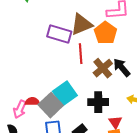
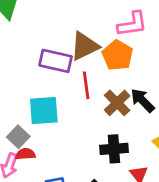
cyan square: (65, 93) -> (44, 110), moved, turned 35
gray square: (51, 105) -> (18, 137), moved, size x0.7

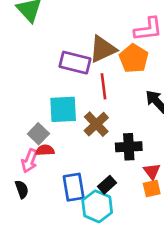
brown cross: (117, 103) -> (96, 124), moved

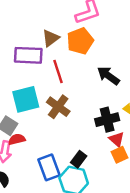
brown triangle: (103, 49) -> (51, 38), size x0.7
orange pentagon: (134, 58) -> (80, 41), turned 30
black cross: (129, 147) -> (107, 120), moved

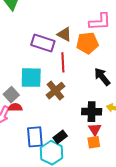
brown triangle: (51, 38) -> (64, 34), turned 49

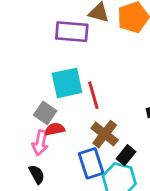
red line: (63, 62) -> (93, 95), moved
brown cross: (55, 91) -> (105, 134), moved

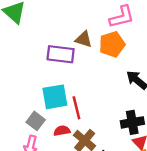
red semicircle: (55, 129) -> (62, 131), moved

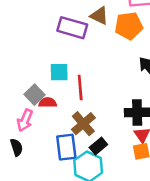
cyan square: (55, 97) -> (59, 72), size x0.7
red semicircle: (62, 131) -> (48, 103), moved

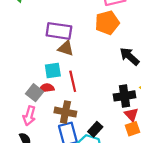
brown triangle: (99, 16) -> (66, 48), moved
red semicircle: (48, 103) -> (46, 88), moved
brown cross: (83, 124) -> (65, 112), moved, turned -30

